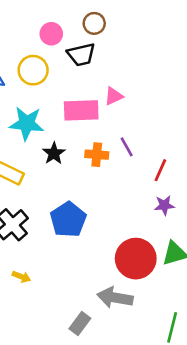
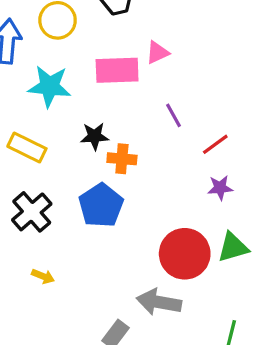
black star: (54, 153) -> (95, 136), moved, turned 30
orange cross: (97, 155) -> (122, 159), moved
red line: (160, 170) -> (215, 144), turned 30

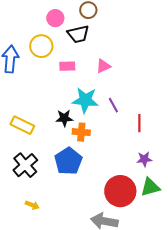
pink rectangle: (117, 70) -> (67, 66), moved, size x0.6
cyan star: (49, 86) -> (85, 100), moved
red line: (215, 144) -> (139, 123), turned -54
purple star: (220, 188) -> (144, 159), moved

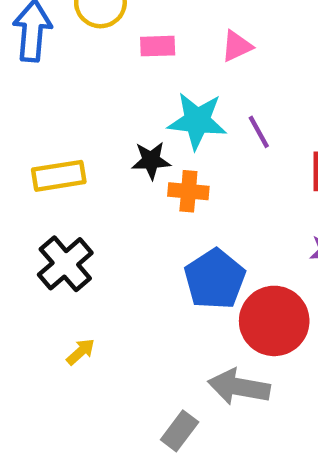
yellow rectangle: (22, 125) -> (59, 176), turned -35
blue pentagon: (68, 161) -> (215, 279), moved
yellow arrow: (32, 205) -> (81, 352), turned -64

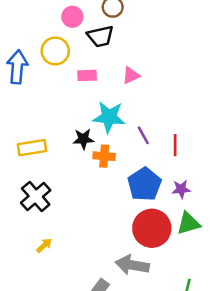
purple line: (259, 132) -> (143, 135), moved
blue pentagon: (215, 279) -> (144, 184), moved

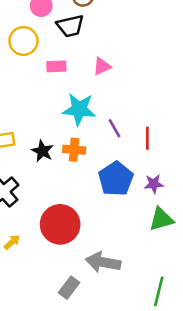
black star: (83, 139) -> (42, 151), moved, turned 30
red circle: (152, 228) -> (60, 224), moved

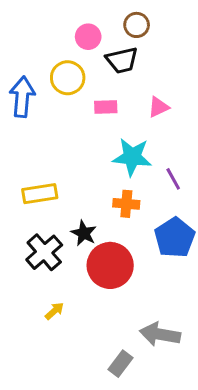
black star: (42, 151) -> (84, 233), moved
red circle: (60, 224) -> (110, 265), moved

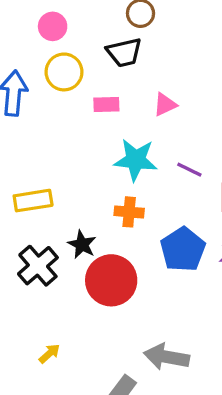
pink circle: (88, 37) -> (53, 26), moved
purple line: (173, 179) -> (189, 170), moved, turned -35
yellow arrow: (54, 311) -> (49, 354), moved

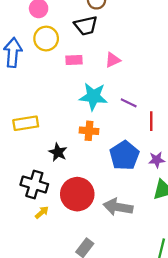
black cross: (38, 266) -> (34, 184), moved, turned -32
red circle: (111, 280) -> (77, 194), moved
yellow arrow: (49, 354) -> (42, 212), moved
gray arrow: (167, 357) -> (118, 207), moved

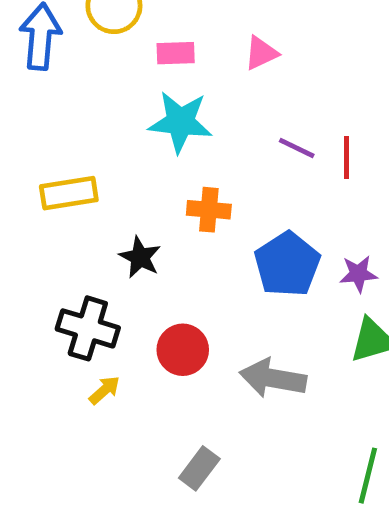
cyan star: (93, 96) -> (180, 122), moved
red line: (151, 121) -> (347, 158), moved
red circle: (77, 194) -> (183, 350), size x0.7

